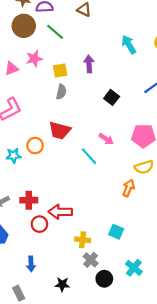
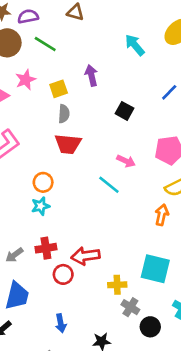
red trapezoid: (60, 130) -> (68, 144), moved
cyan star: (13, 156) -> (41, 206), moved
cyan square: (116, 232) -> (155, 269), size x1.6

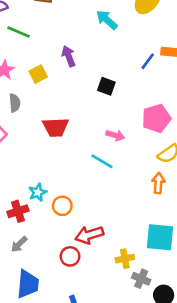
gray semicircle: (64, 114) -> (15, 103), moved
orange circle: (43, 182) -> (62, 206), moved
red cross: (46, 248) -> (18, 211), moved

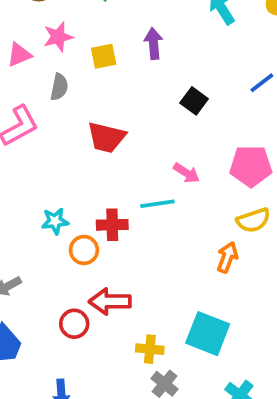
cyan line: (102, 161) -> (157, 204), turned -55
red cross: (18, 211) -> (112, 225), moved

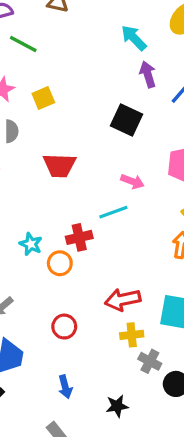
purple arrow: (153, 44) -> (148, 74), moved
black square: (194, 101) -> (126, 120), size x1.4
cyan star: (55, 221) -> (31, 244), turned -30
red arrow: (110, 301) -> (123, 300), moved

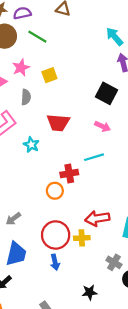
pink arrow: (132, 182) -> (103, 126), moved
cyan star: (31, 244) -> (31, 145), moved
red circle: (64, 327) -> (56, 235), size x1.6
yellow cross: (132, 335) -> (82, 238), moved
blue arrow: (65, 387) -> (55, 262), moved

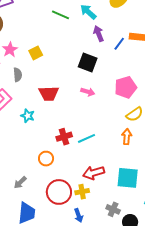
green line: (37, 37) -> (60, 15), moved
cyan line: (94, 157) -> (87, 138), moved
orange circle: (55, 191) -> (46, 159), moved
blue arrow: (55, 262) -> (79, 215), moved

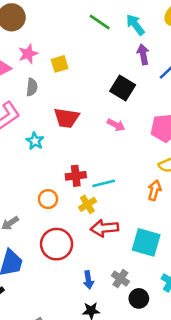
yellow cross: (82, 192) -> (87, 204), moved, turned -32
blue arrow: (79, 215) -> (88, 280), moved

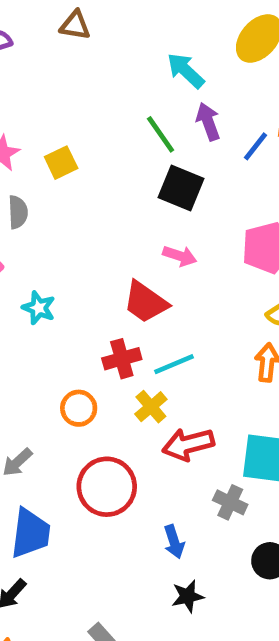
green line: (100, 22) -> (161, 134), moved, turned 30
red trapezoid: (66, 118) -> (145, 302), moved, turned 36
gray cross: (120, 279) -> (230, 502), moved

